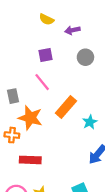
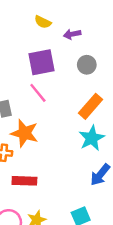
purple square: (45, 55) -> (42, 62), size x1.6
orange rectangle: (66, 107) -> (90, 106), moved
cyan star: (90, 122) -> (92, 138), size x1.5

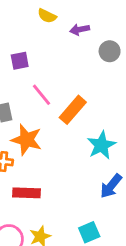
purple square: (42, 62) -> (20, 61), moved, size x0.6
gray circle: (87, 65) -> (110, 51), moved
orange rectangle: (90, 106) -> (73, 110), moved

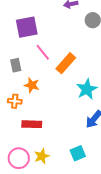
purple square: (20, 61) -> (27, 27), size x1.6
orange star: (27, 140) -> (32, 85), size x0.7

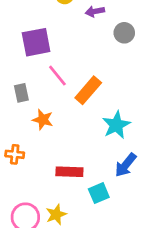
orange cross: (15, 101) -> (15, 154), moved
red rectangle: (32, 124) -> (69, 172), moved
cyan square: (78, 153) -> (99, 193), moved

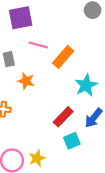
pink line: (57, 76) -> (38, 45), turned -36
red rectangle: (69, 172) -> (63, 117), moved, turned -48

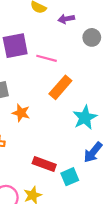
pink line: (38, 45) -> (47, 58), moved
red rectangle: (63, 117) -> (44, 164), moved, turned 66

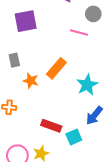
pink line: (47, 58) -> (79, 32), moved
orange rectangle: (60, 87) -> (56, 68), moved

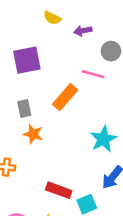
gray rectangle: (14, 60) -> (24, 109), moved
orange rectangle: (56, 68) -> (65, 97), moved

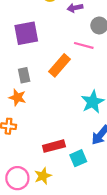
orange star: (33, 134) -> (17, 97), moved
red rectangle: (59, 190) -> (54, 146), turned -35

